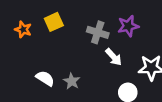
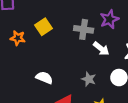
gray star: (72, 81) -> (89, 79), moved

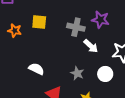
purple star: (109, 19) -> (100, 20), turned 30
yellow square: (44, 27) -> (39, 22), turned 35

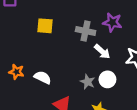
orange star: (15, 31) -> (16, 72), moved
white circle: (105, 74) -> (107, 79), moved

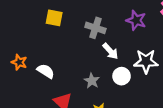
purple star: (112, 22) -> (136, 20), moved
white circle: (107, 79) -> (122, 76), moved

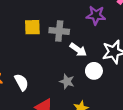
yellow square: (54, 18) -> (32, 27), moved
white semicircle: (46, 71) -> (21, 82), turned 42

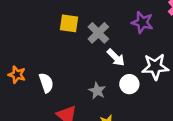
gray cross: (59, 31) -> (98, 33), turned 30

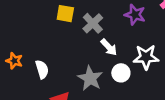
gray star: (97, 91) -> (90, 78), size x1.5

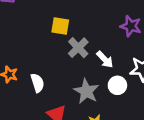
gray cross: (93, 23) -> (78, 48), moved

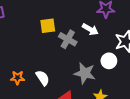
white arrow: (105, 59) -> (90, 29), moved

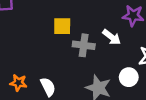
gray cross: (68, 39) -> (84, 45), turned -30

